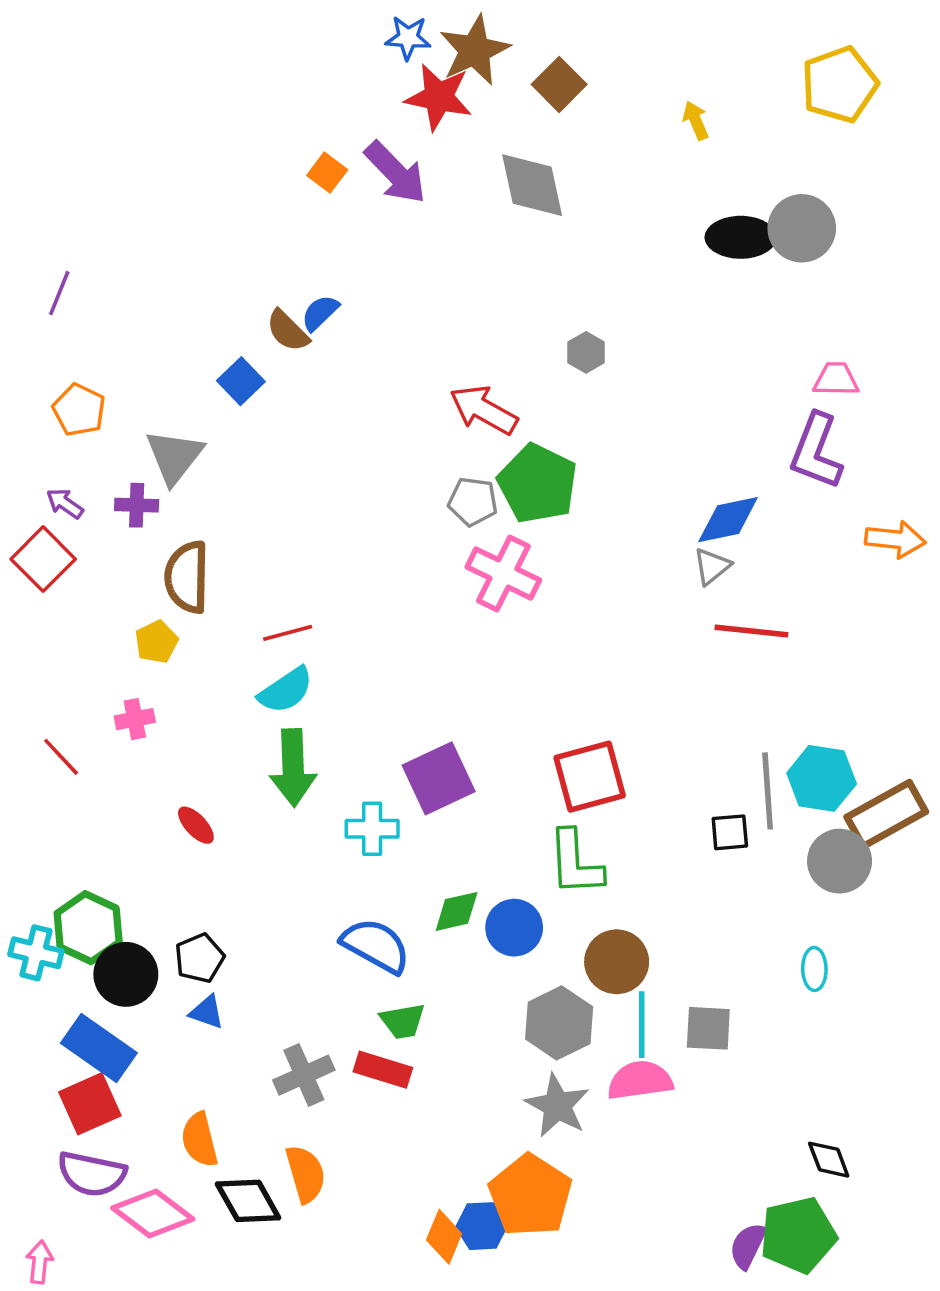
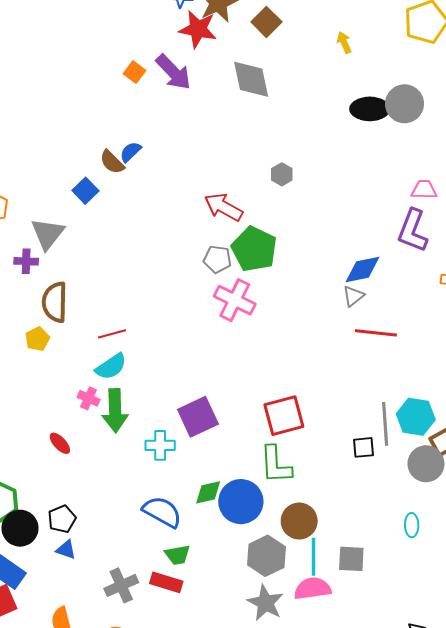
pink cross: (135, 719) -> (89, 398), moved, turned 35
blue circle: (514, 928) -> (241, 502), size x1.4

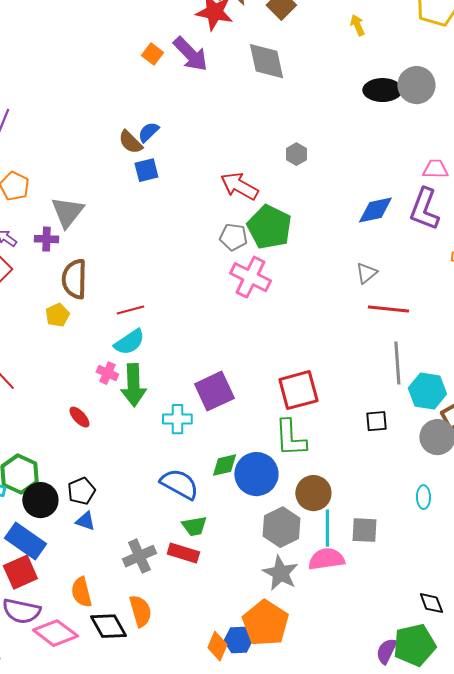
blue square: (85, 191) -> (146, 170), moved, turned 30
blue diamond: (363, 269) -> (375, 210), moved
gray line: (385, 424) -> (397, 363), moved

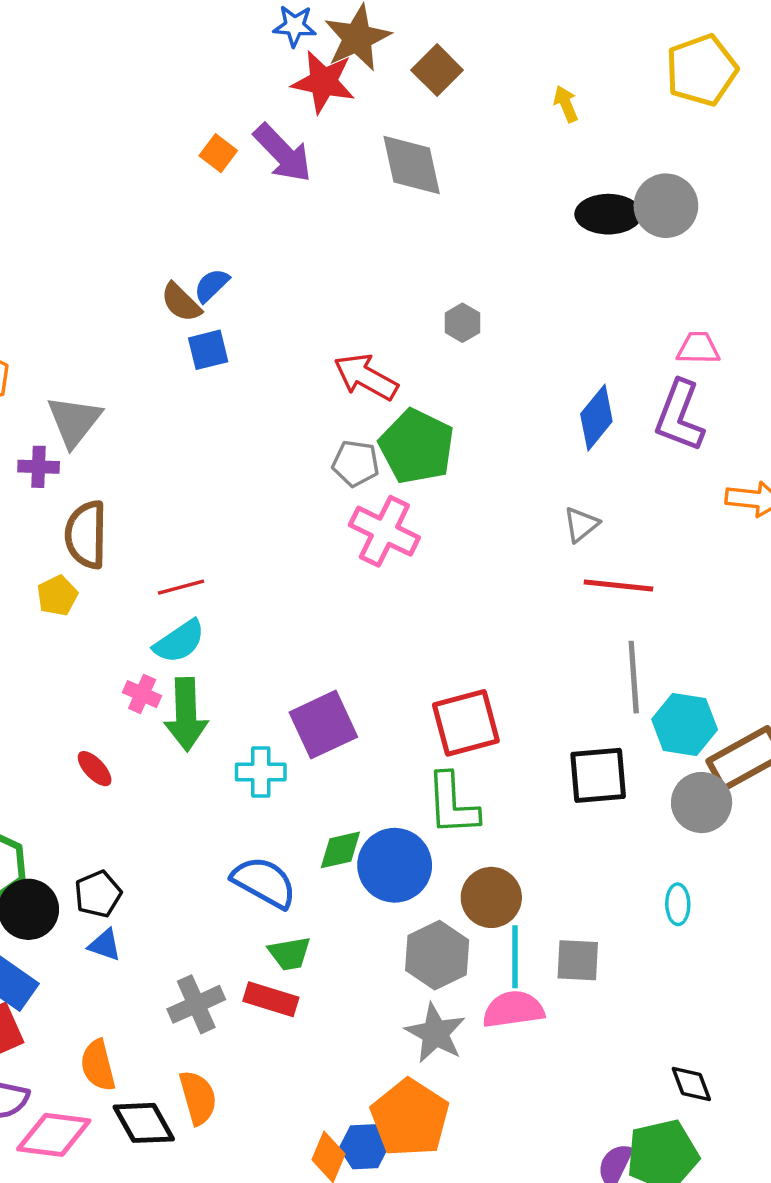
blue diamond: (375, 210) -> (596, 418), turned -39
black square: (376, 421) -> (598, 775), size x1.6
pink diamond: (55, 633) -> (54, 1135), turned -30

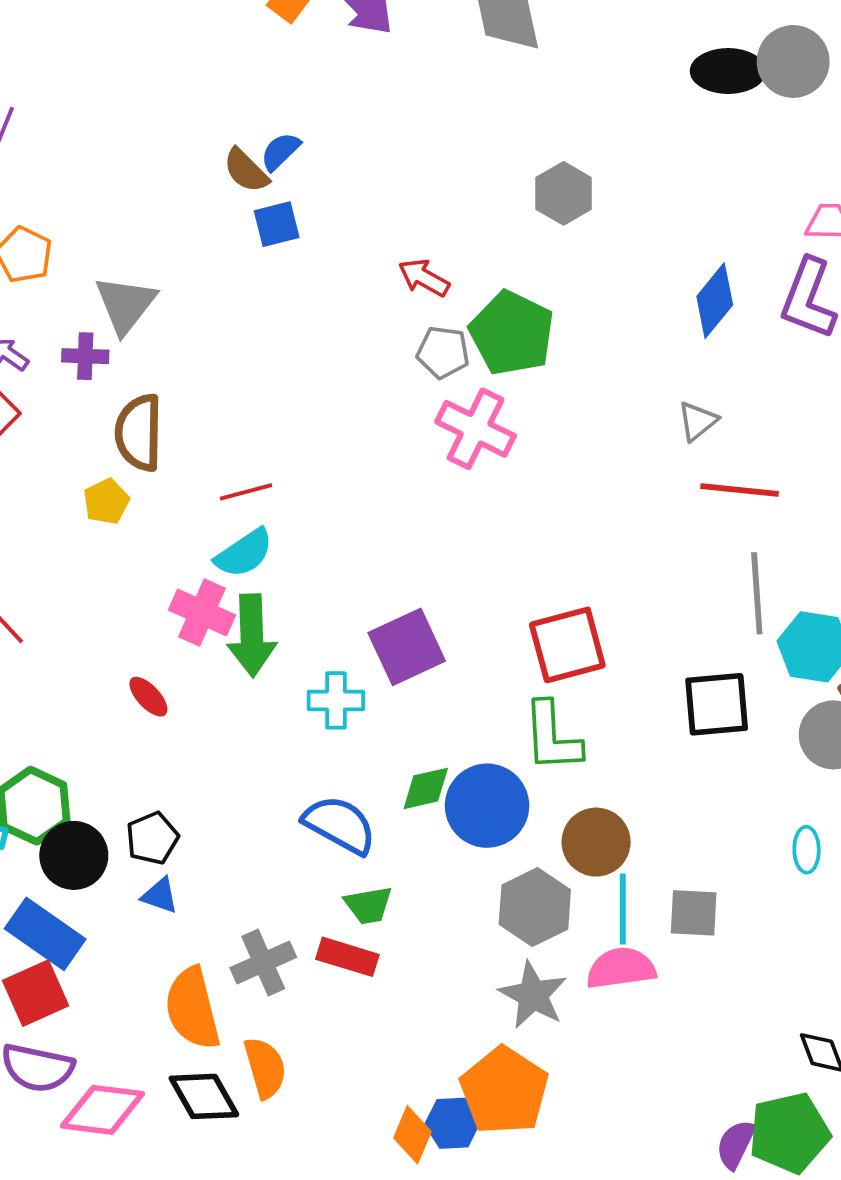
gray hexagon: (462, 323) -> (564, 193), size x1.4
red arrow: (366, 377) -> (424, 278), moved, size x0.7
pink cross: (142, 694) -> (202, 612), size x1.5
orange semicircle: (98, 1065) -> (192, 1008), moved, size x1.4

